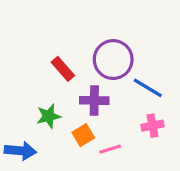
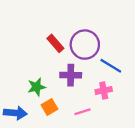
red rectangle: (63, 69) -> (55, 43), moved
pink cross: (152, 126) -> (104, 91), moved
orange square: (83, 135) -> (49, 107), moved

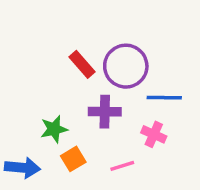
blue line: (111, 66) -> (164, 98), turned -30
pink cross: (104, 91) -> (154, 134), turned 35

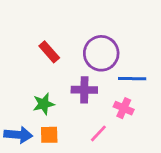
red rectangle: (82, 64) -> (49, 52), moved
orange square: (73, 159) -> (49, 135), moved, turned 30
pink line: (122, 166) -> (98, 133), turned -30

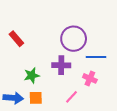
red rectangle: (49, 52) -> (16, 39), moved

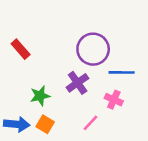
purple cross: (61, 65) -> (78, 83), turned -36
orange square: (36, 98) -> (45, 124), turned 32

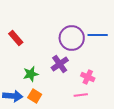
blue line: (122, 72) -> (98, 35), moved
pink line: (90, 123) -> (81, 95), moved, turned 40

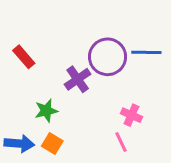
purple cross: (60, 64) -> (78, 79), moved
pink line: (81, 95) -> (121, 142), turned 72

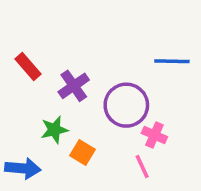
purple circle: (108, 57) -> (126, 105), moved
purple cross: (78, 79) -> (74, 86), moved
orange square: (52, 144) -> (82, 153), moved

